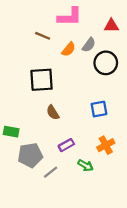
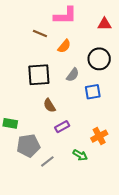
gray semicircle: (89, 45) -> (73, 75), moved
blue square: (99, 109) -> (93, 92), moved
purple rectangle: (66, 145) -> (62, 127), moved

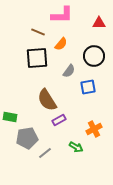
black square: (39, 75) -> (37, 58), moved
brown semicircle: (49, 105) -> (47, 100), size x1.6

